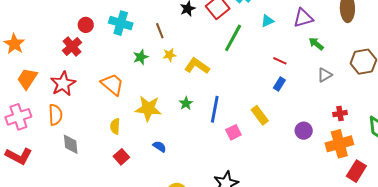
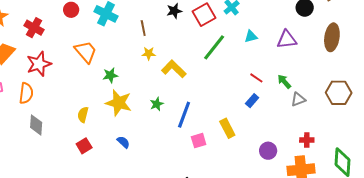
green arrow: (316, 44) -> (284, 82), moved
red cross: (72, 47) -> (34, 28), moved, turned -30
green star: (141, 57) -> (110, 75), moved
orange trapezoid: (112, 84) -> (86, 52), moved

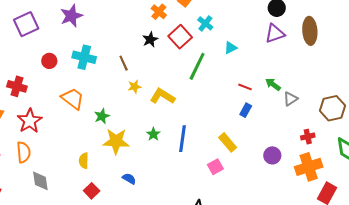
purple triangle: (287, 40) -> (275, 33), moved
brown hexagon: (339, 93) -> (333, 108), moved
pink square: (199, 141) -> (215, 167), moved

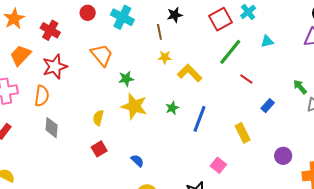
black star: (150, 39) -> (175, 15), moved
red line: (245, 87) -> (246, 79), moved
pink square: (215, 167) -> (218, 165), moved, turned -35
blue semicircle: (129, 179) -> (137, 161), moved

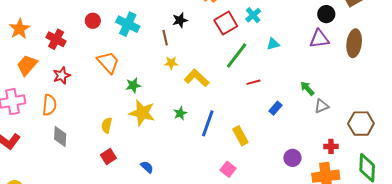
red star: (55, 67) -> (62, 76), size x0.7
red line: (246, 79) -> (253, 82), turned -48
yellow rectangle: (243, 133) -> (240, 136), moved

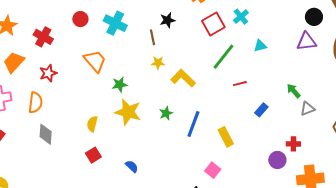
red cross: (331, 146) -> (293, 144), moved

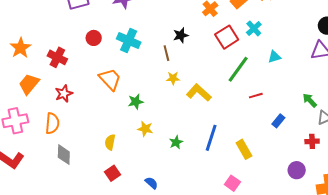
yellow star: (128, 112) -> (145, 129), size x0.6
green star: (166, 113) -> (176, 142), moved
red cross: (293, 144) -> (312, 141), moved

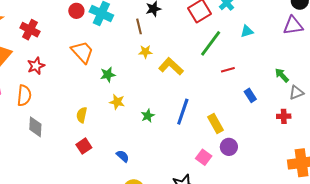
red circle: (94, 38) -> (76, 11), moved
blue rectangle: (278, 121) -> (250, 95), turned -72
purple circle: (297, 170) -> (229, 147), moved

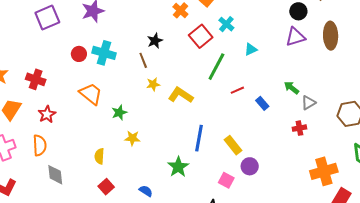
blue rectangle: (250, 95) -> (262, 103), moved
green star: (148, 116) -> (178, 167), moved, size x1.5

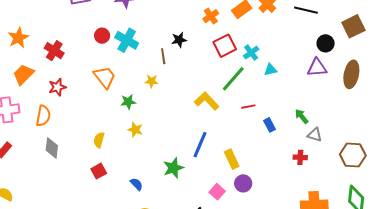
cyan cross: (226, 24) -> (251, 53), moved
yellow star: (153, 84) -> (152, 81), moved
yellow L-shape: (181, 95) -> (207, 101), moved
gray triangle: (308, 103) -> (315, 135), turned 35

